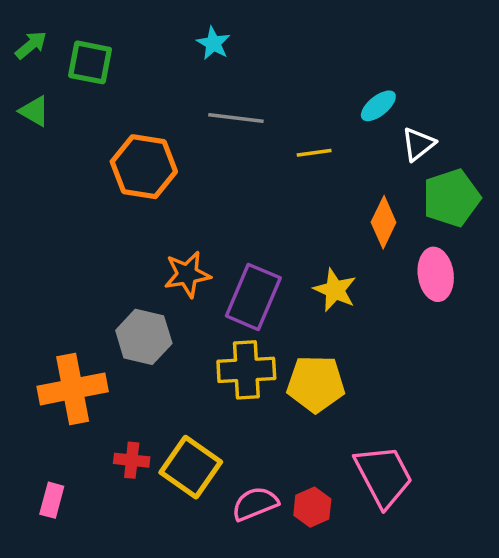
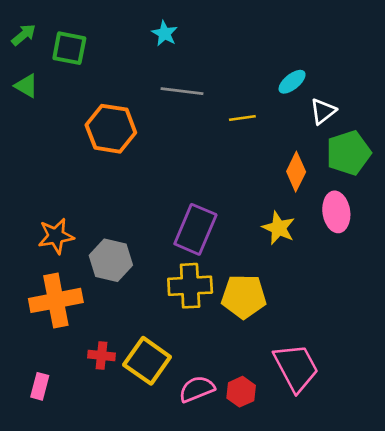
orange star: (187, 274) -> (56, 236), moved
yellow star: (335, 290) -> (279, 228), moved

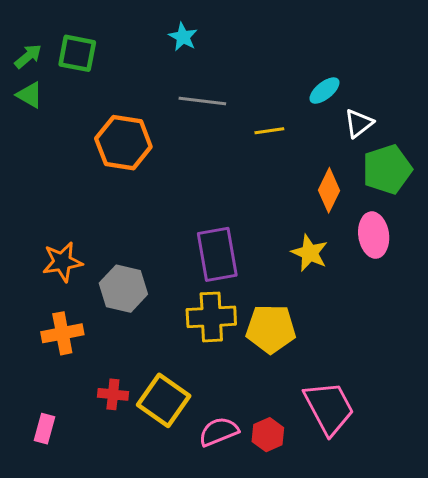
green arrow: (24, 35) -> (28, 56), moved
purple rectangle: (195, 229) -> (217, 254), turned -33
orange cross: (56, 300) -> (62, 333), size x0.7

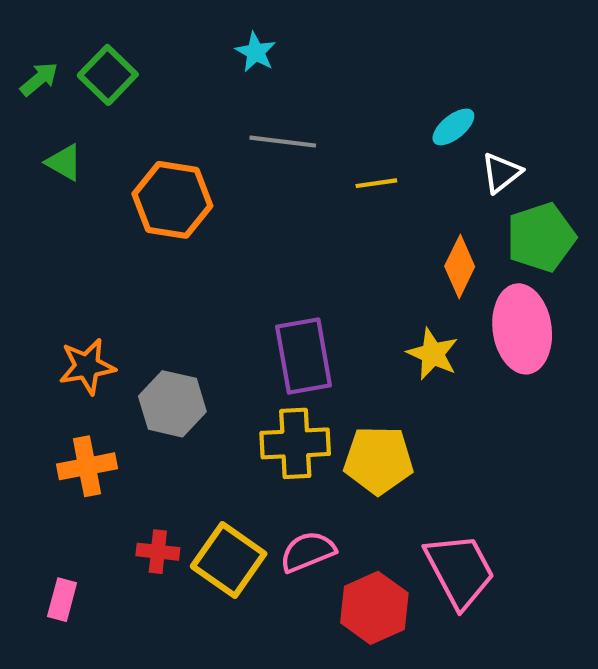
green square: (77, 53) -> (108, 75), turned 33
green triangle: (30, 95) -> (64, 162), moved
pink ellipse: (374, 235) -> (522, 329), size x1.4
pink semicircle: (219, 432) -> (308, 552), moved
red hexagon: (268, 435) -> (374, 608), size x1.5

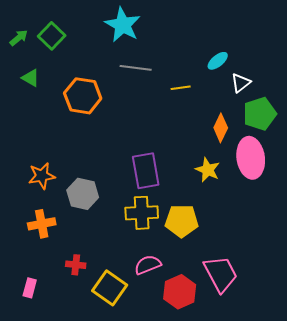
cyan star: (256, 52) -> (123, 25), size x1.8
yellow square: (229, 560) -> (110, 288), moved

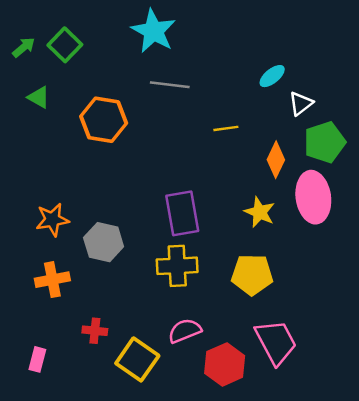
yellow line: (181, 88) -> (226, 128), moved
yellow pentagon: (182, 221) -> (252, 275), moved

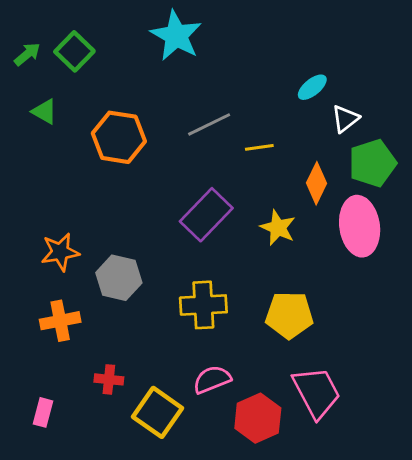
gray line: (170, 85) -> (209, 124), moved, turned -33
yellow star: (260, 212) -> (278, 228), moved
purple rectangle: (182, 213) -> (206, 215), moved, turned 54

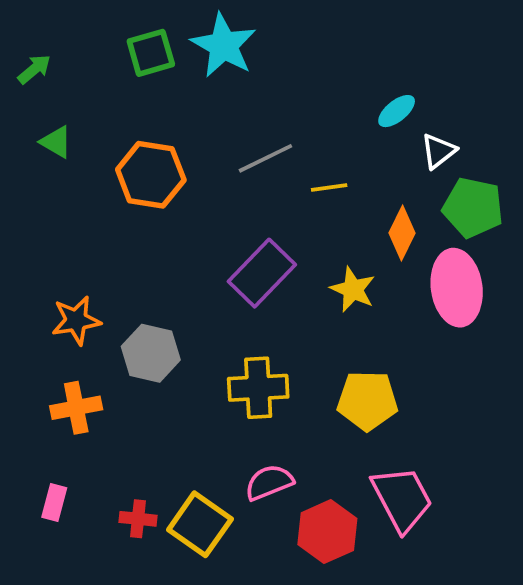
green square: (74, 51) -> (151, 53), moved, turned 30
green pentagon: (372, 163) -> (473, 208), turned 30
red cross: (109, 379) -> (138, 519), moved
pink rectangle: (43, 412) -> (54, 502), moved

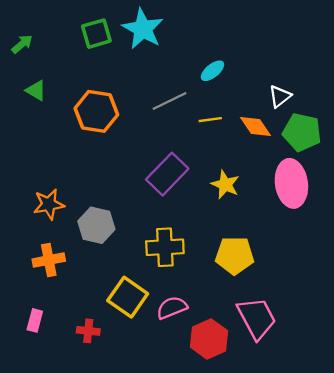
cyan ellipse: (397, 111) -> (212, 71), moved
orange diamond: (402, 233) -> (255, 126), moved, turned -60
yellow square: (200, 524) -> (128, 297), moved

